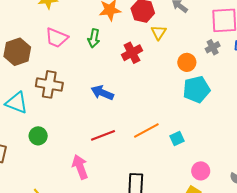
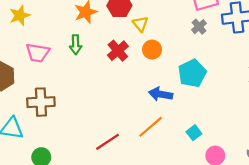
orange circle: (187, 62) -> (152, 50), moved
blue arrow: (102, 93) -> (161, 94), moved
cyan square: (177, 139) -> (194, 133), moved

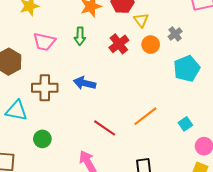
gray cross: (199, 27) -> (175, 34), moved
blue arrow: (161, 94) -> (85, 83), moved
red line: (107, 142) -> (105, 128), turned 65

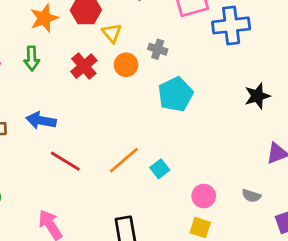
gray cross: (175, 34) -> (158, 49), turned -32
cyan square: (185, 124) -> (160, 169), moved
red line: (105, 128) -> (65, 161), moved

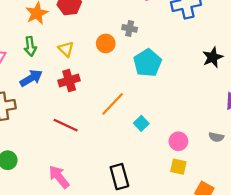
yellow triangle: (112, 33) -> (66, 49), moved
red cross: (84, 66) -> (69, 81), moved, turned 30
blue arrow: (41, 120) -> (31, 78), moved, turned 145
orange line: (124, 160) -> (113, 104), moved

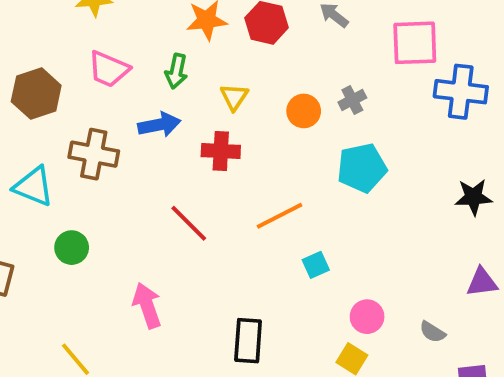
gray cross: (130, 28) -> (352, 100), turned 32

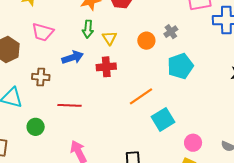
green arrow: (176, 71) -> (88, 29), moved
brown cross: (94, 154) -> (41, 77), size x0.7
red line: (189, 223) -> (70, 105), moved, turned -35
cyan square: (316, 265) -> (163, 119), size x1.6

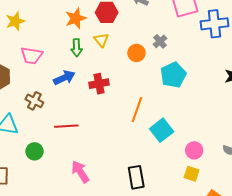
yellow triangle: (110, 38) -> (101, 40), moved
brown cross: (41, 77) -> (34, 101), turned 30
orange line: (141, 96) -> (137, 110), turned -30

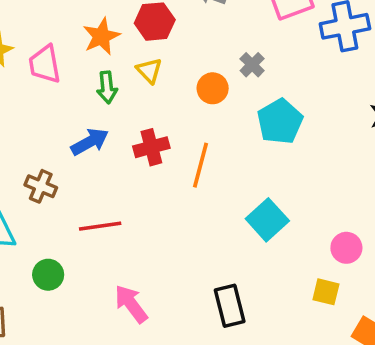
pink trapezoid: (32, 56) -> (45, 64), moved, turned 75
orange line: (137, 110) -> (200, 165), moved
pink circle: (194, 150) -> (346, 248), moved

